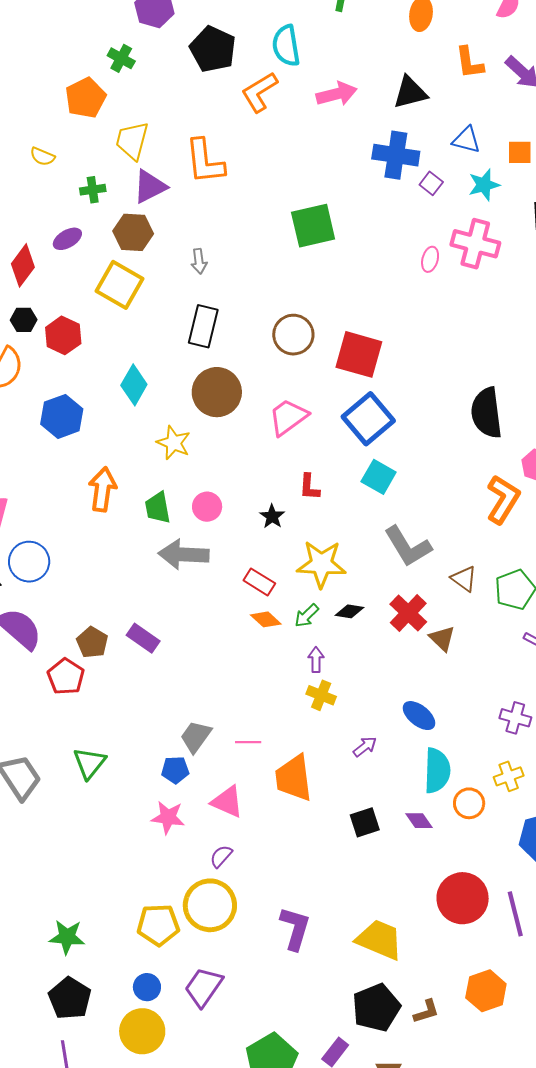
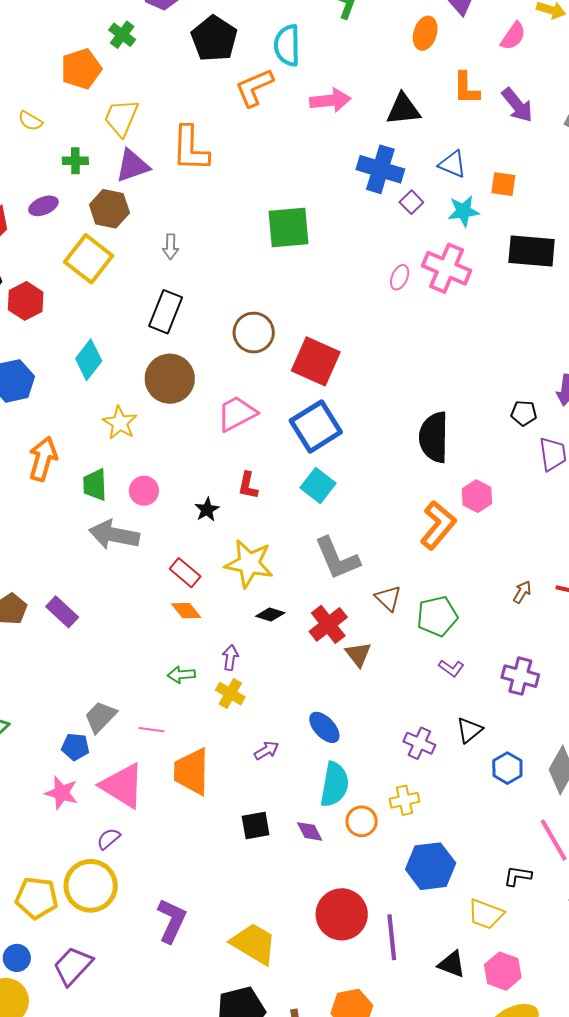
green arrow: (307, 616) -> (181, 675), moved, turned 32
pink triangle: (227, 802) -> (122, 786), size x1.4

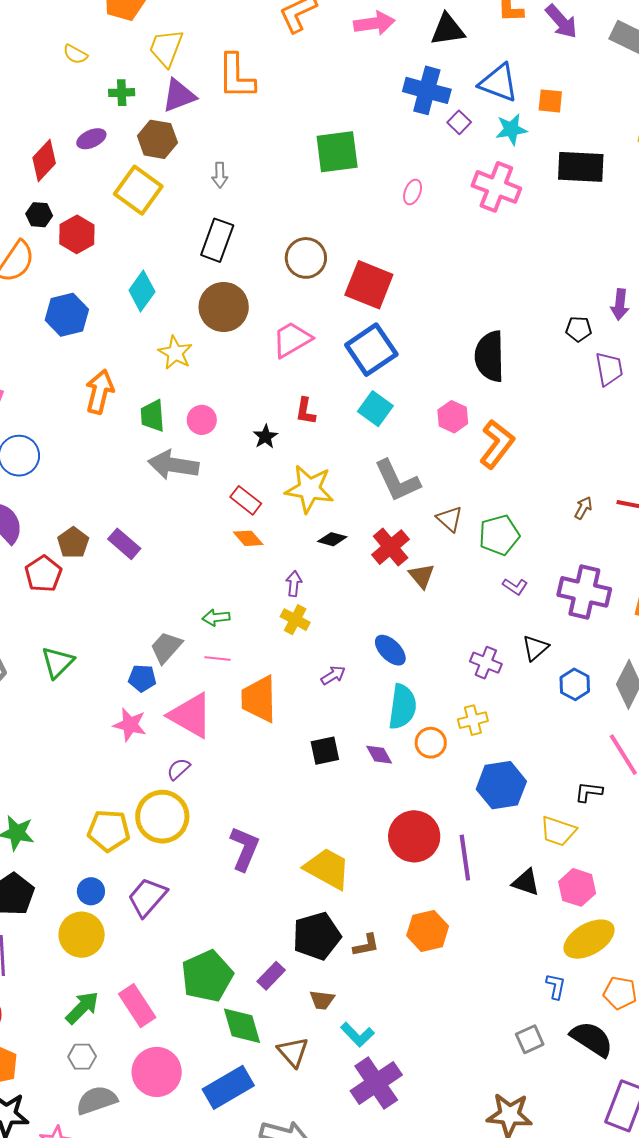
blue triangle: (452, 164) -> (499, 83), size x1.4
pink ellipse: (400, 277) -> (413, 192), moved
pink hexagon: (477, 496) -> (453, 417), moved
green arrow: (181, 675) -> (216, 617), moved
purple cross: (520, 676) -> (584, 592), size x1.4

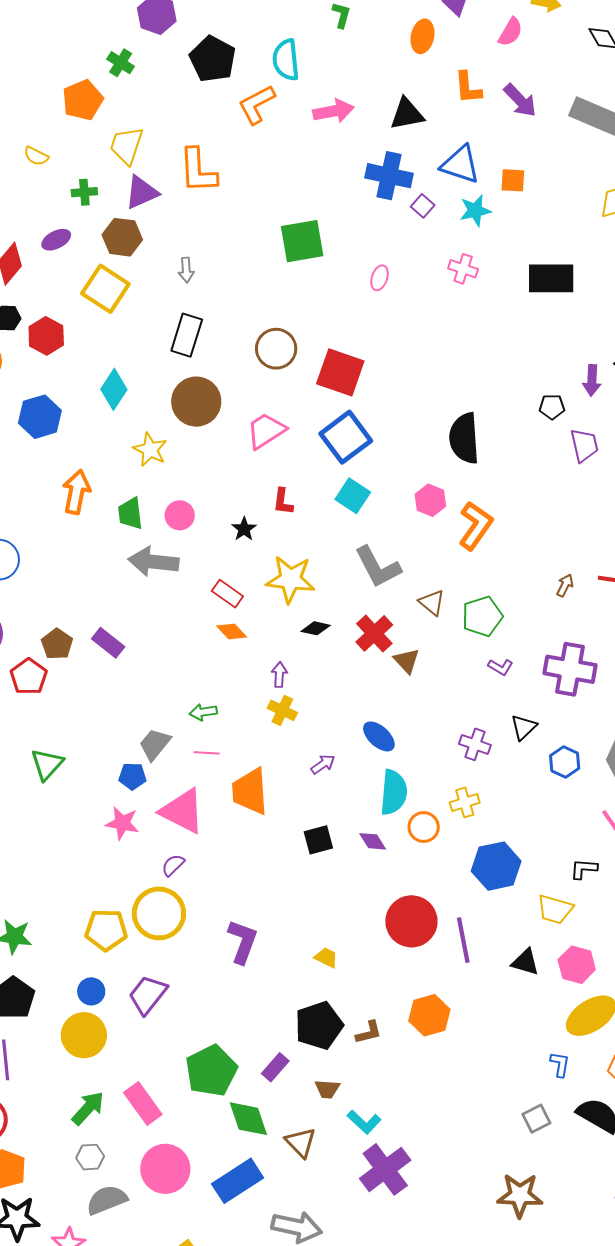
black rectangle: (581, 167) -> (551, 278), moved
pink cross: (496, 187) -> (463, 269), size x0.6
yellow trapezoid: (327, 869) -> (326, 958), size x0.5

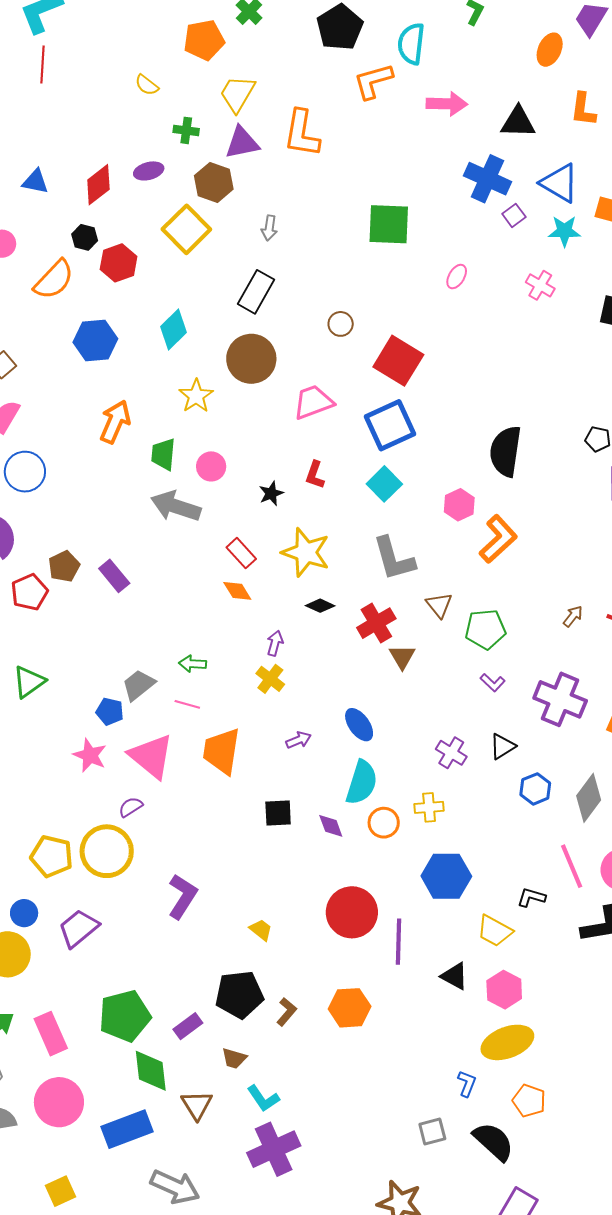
brown circle: (276, 349) -> (341, 324), size x0.6
brown L-shape: (369, 1032) -> (287, 1012), turned -48

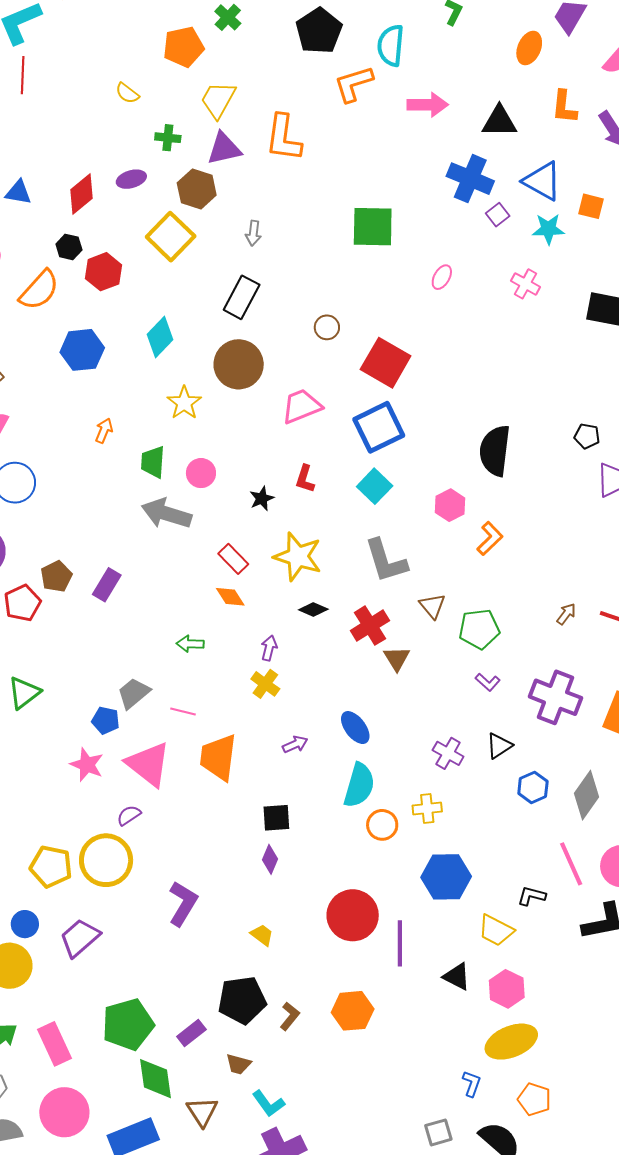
orange arrow: (115, 422) -> (104, 431), size x0.6
orange L-shape: (498, 539) -> (490, 539), size x0.7
purple rectangle: (114, 576) -> (107, 585), turned 72
green arrow: (193, 664) -> (190, 644), moved
purple diamond: (331, 826) -> (270, 859), moved, turned 44

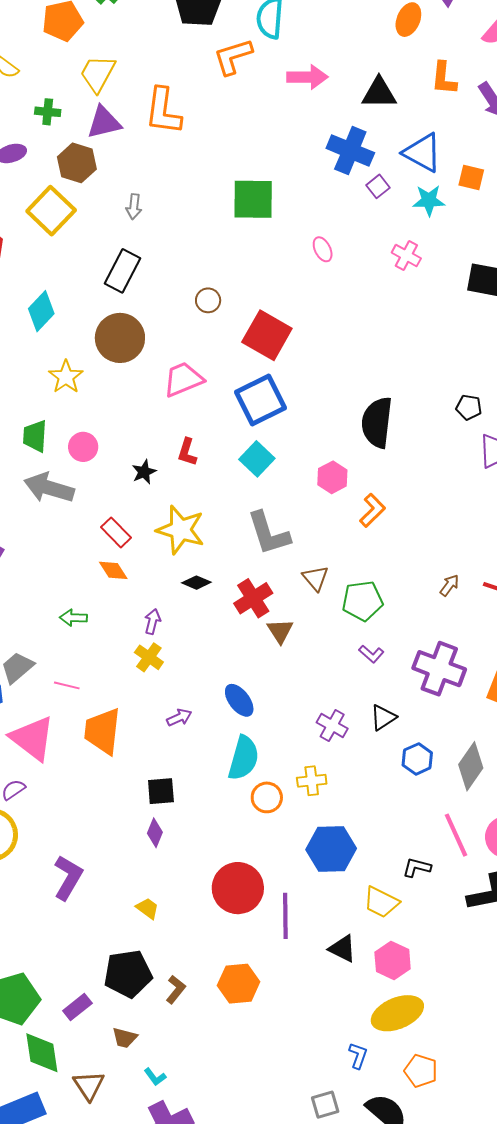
pink ellipse: (442, 277) -> (323, 249), turned -55
cyan L-shape: (268, 1104) -> (155, 1077), size x0.7

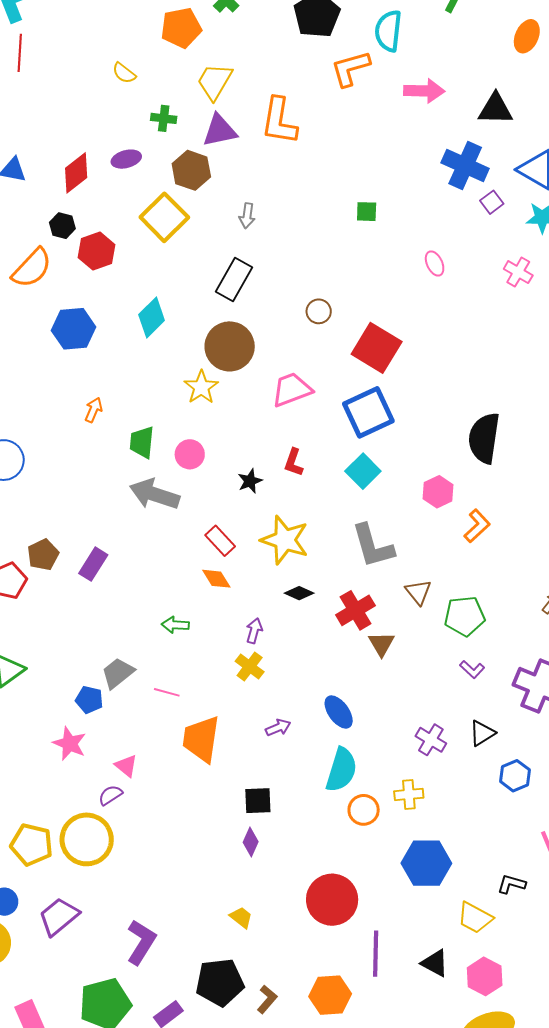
green square: (253, 199) -> (367, 212), size x0.5
yellow star: (66, 377) -> (201, 387), moved
pink triangle: (32, 738) -> (126, 766), moved, size x0.5
purple L-shape: (68, 877) -> (141, 942), moved
purple line: (285, 916) -> (376, 954), moved

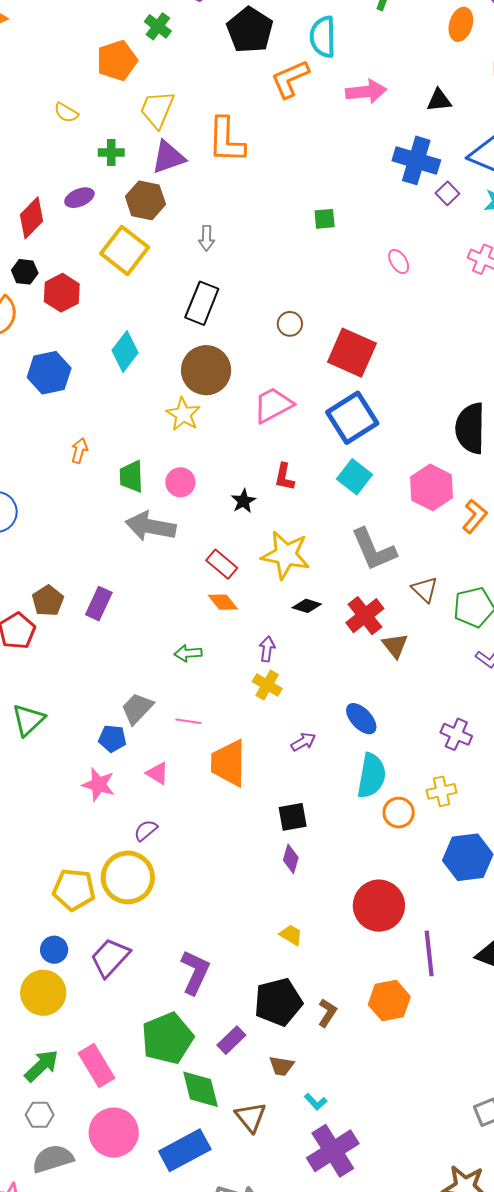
black triangle: (495, 109) -> (439, 100), size x0.7
pink hexagon: (438, 492) -> (431, 487), size x1.4
pink triangle: (126, 766) -> (157, 773), moved

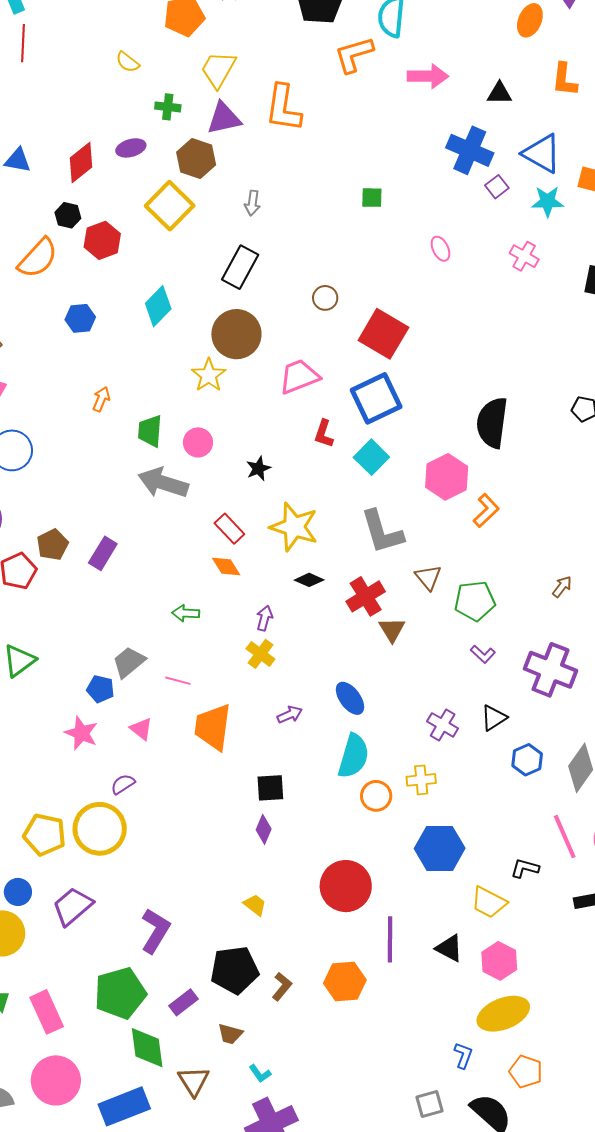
blue hexagon: (49, 373) -> (80, 318), size x0.7
red L-shape: (284, 477) -> (324, 434), moved

